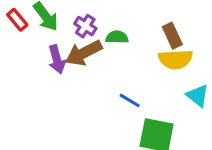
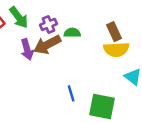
purple cross: (85, 26) -> (48, 24), turned 35
blue line: (130, 100) -> (71, 93), moved, turned 42

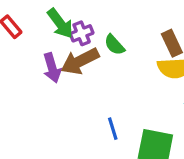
green arrow: (19, 17) -> (60, 23), moved
green semicircle: (72, 33) -> (114, 45), turned -133

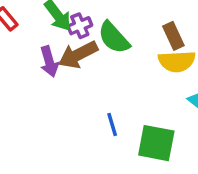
green semicircle: (114, 45) -> (114, 38), size x1.5

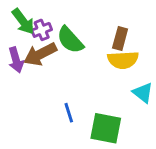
brown rectangle: (173, 36) -> (120, 39), turned 40

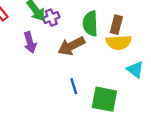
green semicircle: (70, 40) -> (90, 23), moved, turned 40
brown arrow: (40, 54) -> (71, 46), moved

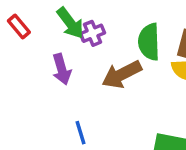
blue line: (74, 86) -> (81, 133), moved

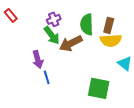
green arrow: (70, 23) -> (52, 35), moved
purple arrow: (62, 69) -> (38, 59), moved

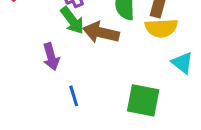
brown arrow: (71, 43) -> (101, 32), turned 40
blue line: (47, 77) -> (74, 96), moved

